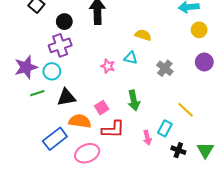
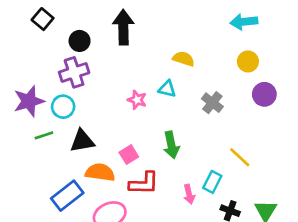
yellow circle: (199, 30) -> (248, 61), moved

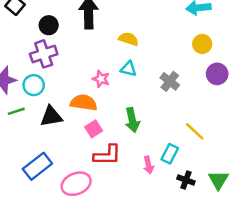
yellow semicircle: (184, 59) -> (129, 39), moved
orange semicircle: (100, 172) -> (84, 103), moved

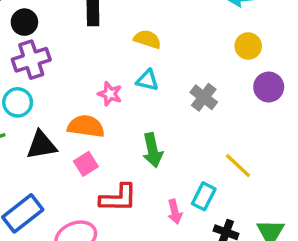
black circle: (49, 25) -> (24, 22), moved
pink square: (94, 129) -> (86, 164), moved

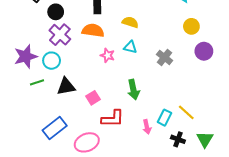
purple cross: (31, 60) -> (60, 35), turned -30
orange semicircle: (86, 126) -> (93, 30), moved
yellow line: (238, 166) -> (186, 112), moved

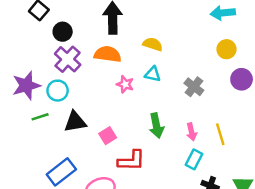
yellow line: (186, 112) -> (220, 134), moved, turned 30
pink arrow: (147, 127) -> (191, 132), moved

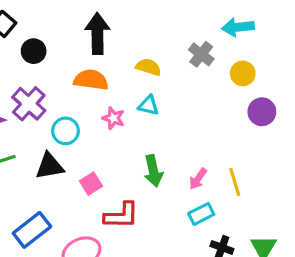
purple cross: (68, 59) -> (29, 104), moved
gray cross: (194, 87) -> (201, 54), moved
cyan circle: (58, 91) -> (65, 131), moved
pink arrow: (191, 132) -> (198, 179), turned 48
cyan rectangle: (194, 159) -> (201, 214), turned 36

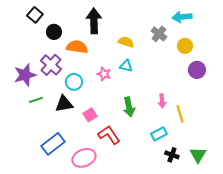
orange semicircle: (91, 80) -> (77, 47), moved
pink arrow: (198, 179) -> (162, 101), moved, turned -40
red L-shape: (121, 216) -> (109, 135), turned -125

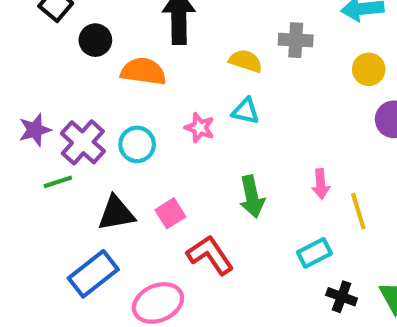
gray cross: (159, 34) -> (296, 40), moved, turned -35
purple cross: (51, 65) -> (83, 142), moved
purple star: (25, 75) -> (35, 130), size x0.7
black triangle: (64, 104) -> (116, 213), moved

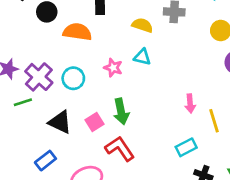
green arrow: (252, 197) -> (121, 111), moved
black triangle: (116, 213) -> (60, 122), turned 35
blue rectangle: (93, 274) -> (45, 161), size x0.7

